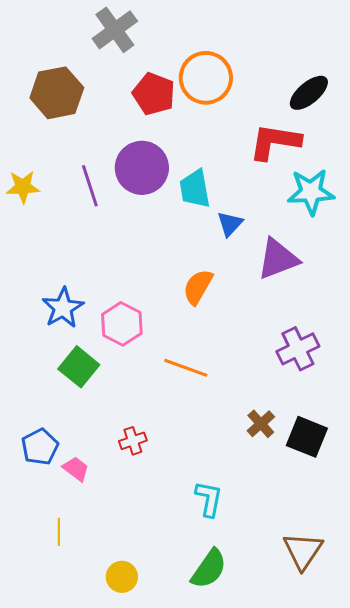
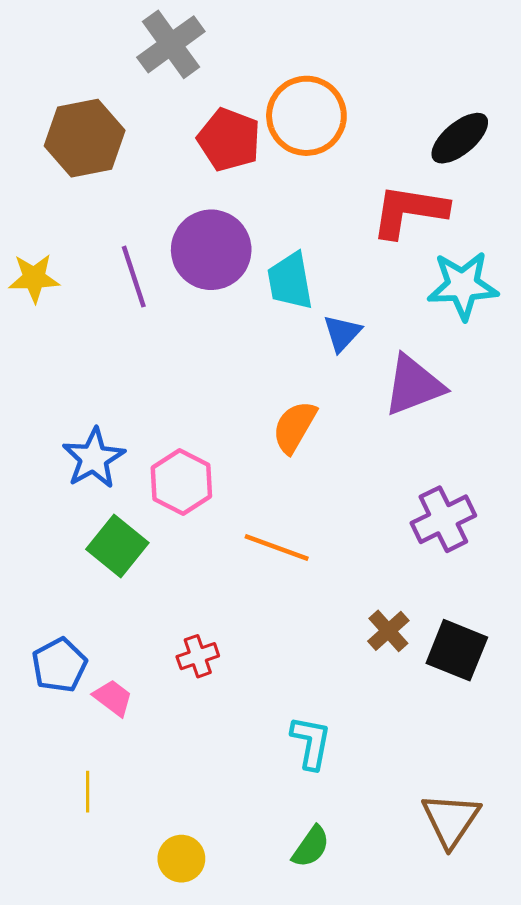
green semicircle: (209, 569) -> (311, 847), size x0.7

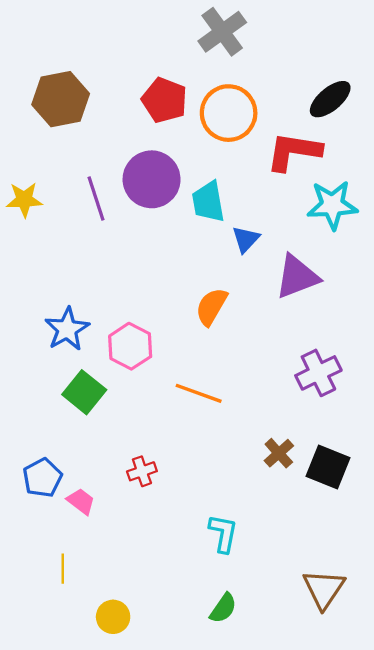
gray cross: (171, 44) -> (222, 32), moved
orange circle: (306, 116) -> (229, 113), moved
yellow circle: (181, 859) -> (113, 617), moved

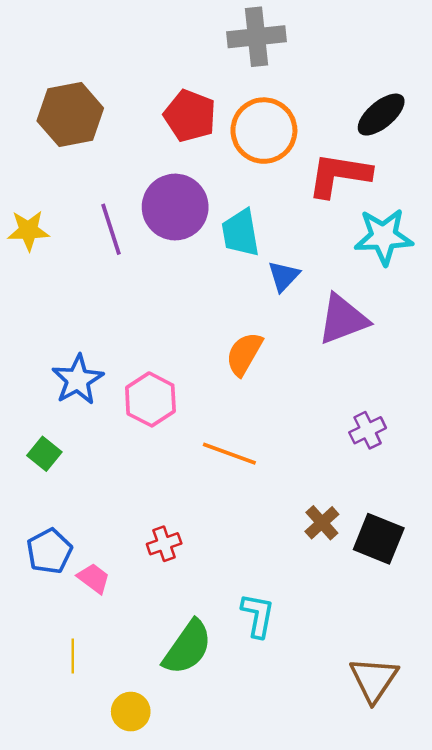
gray cross: (222, 32) -> (257, 37), turned 30
purple cross: (318, 373) -> (368, 430), size x0.7
green square: (84, 392) -> (44, 454), moved, size x0.7
green semicircle: (223, 608) -> (187, 647), moved, size x1.6

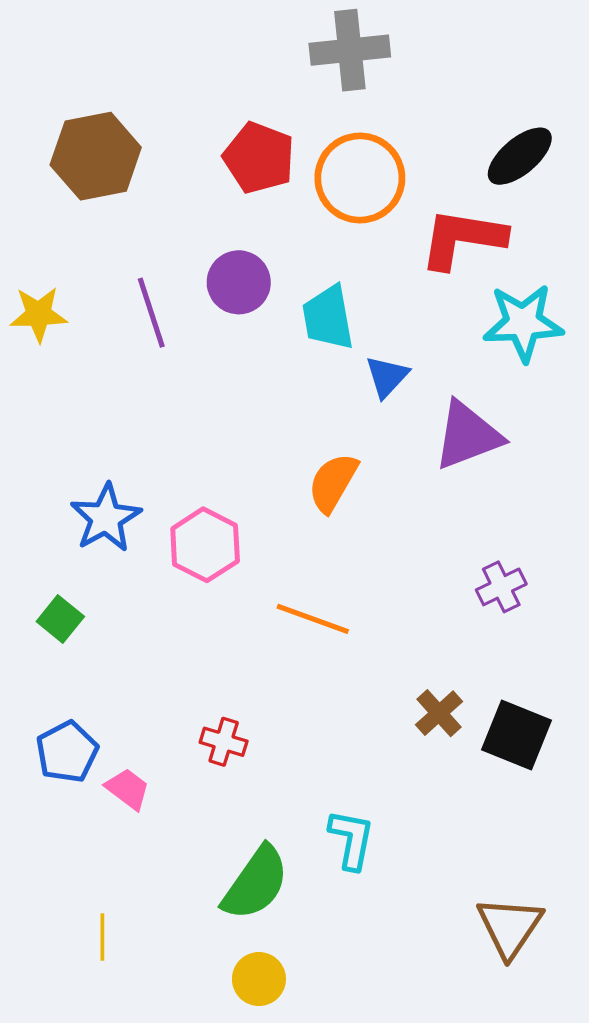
purple circle: (175, 207) -> (239, 282), size x0.7
red cross: (164, 544) -> (224, 742), turned 36
yellow line: (73, 656) -> (102, 937), moved
yellow circle: (131, 712) -> (259, 979), moved

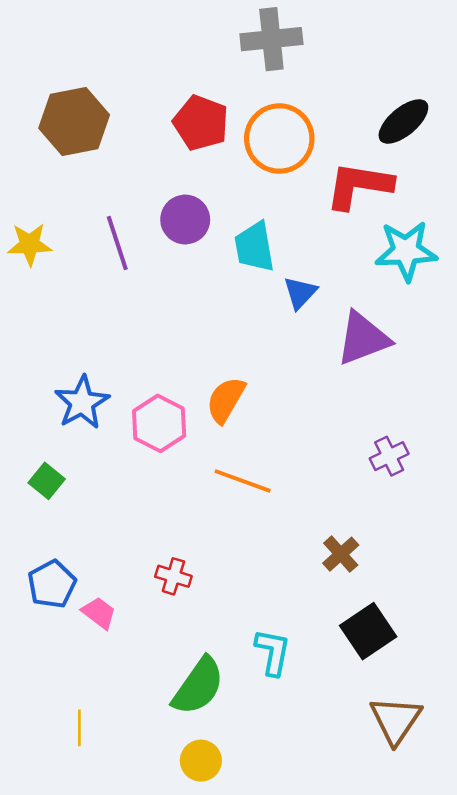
orange semicircle: (333, 483) -> (226, 400), moved
black square: (516, 735) -> (368, 631), moved, turned 34

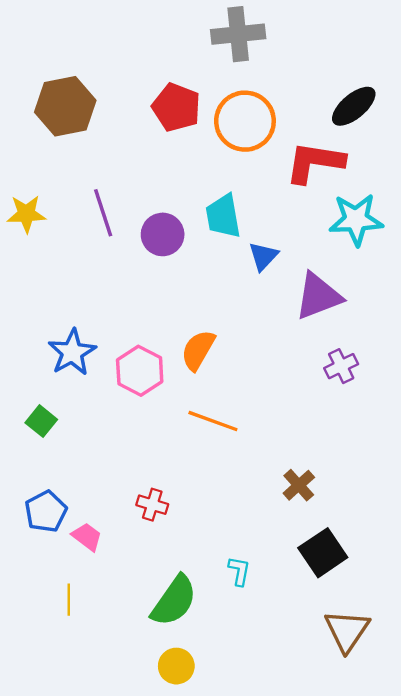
purple circle: (185, 220) -> (163, 234), moved
purple cross: (389, 456) -> (341, 366), moved
cyan L-shape: (273, 652) -> (239, 571), size x0.7
yellow line: (79, 728) -> (69, 600), moved

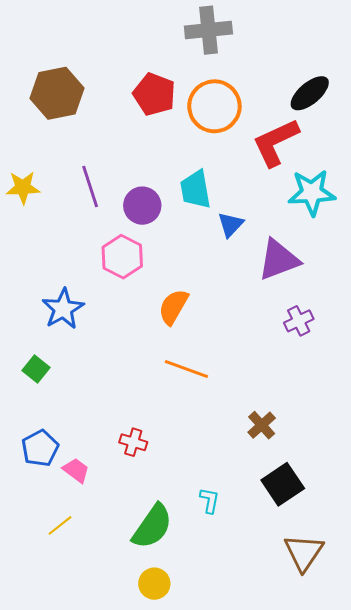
red L-shape: (315, 162) -> (276, 142), turned -34
pink hexagon: (140, 371) -> (122, 257), moved
yellow line: (69, 600) -> (60, 525), turned 52

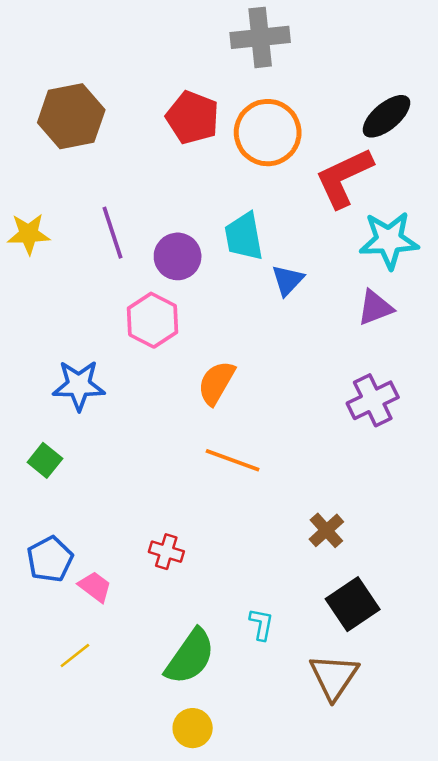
purple triangle: (279, 260) -> (375, 308), moved, size x0.7
blue star: (63, 309) -> (79, 385), turned 30
purple cross: (299, 321) -> (373, 400), size x1.4
brown triangle: (304, 552) -> (334, 677), moved

